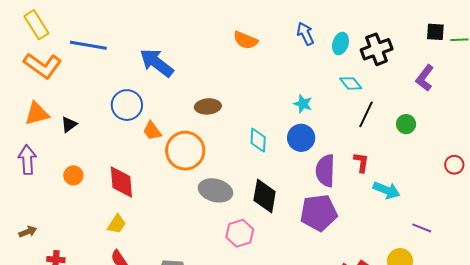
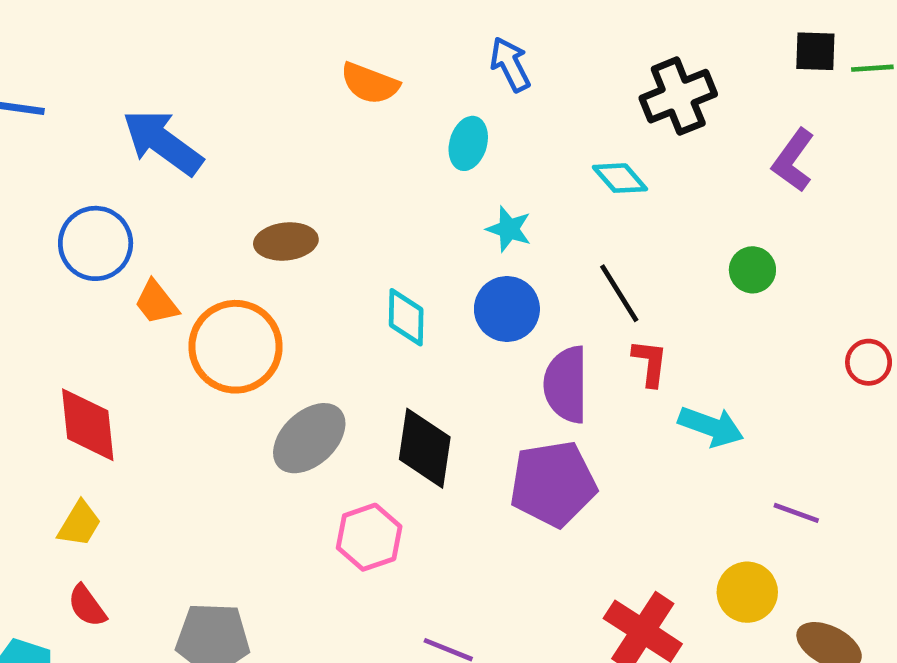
cyan ellipse: (340, 44) -> (468, 143), moved
black line: (366, 114) -> (619, 293), moved, turned -56
gray ellipse: (215, 190) -> (309, 438), turned -56

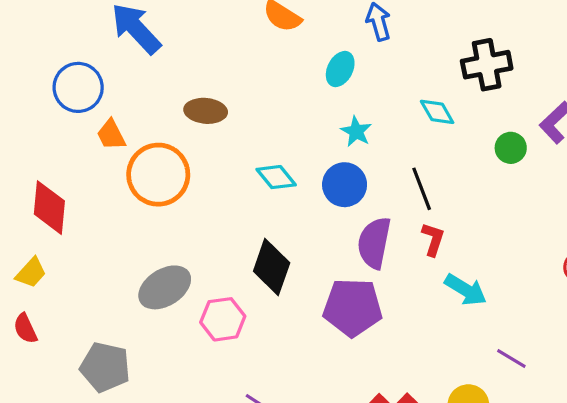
green circle: (752, 270) -> (511, 148), moved
cyan diamond: (406, 317) -> (276, 177), turned -51
gray ellipse: (309, 438) -> (165, 287), moved

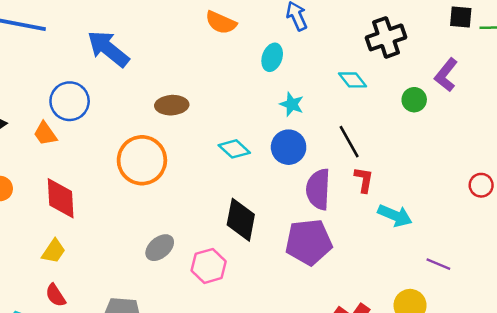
orange trapezoid: (111, 135) -> (45, 134), moved
gray ellipse: (165, 287) -> (160, 248), size x0.7

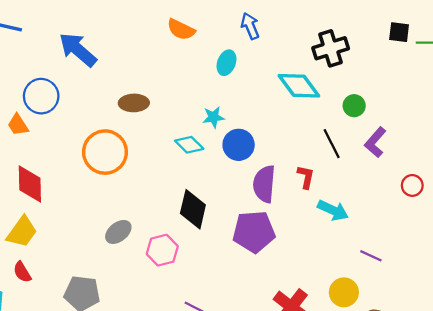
purple L-shape: (446, 75) -> (375, 142), moved
cyan diamond: (353, 80) -> (299, 86), size x1.6
cyan star: (292, 104) -> (213, 117), moved, turned -30
black line: (349, 142) -> (332, 144), moved
yellow trapezoid: (54, 251) -> (22, 232), size x1.4

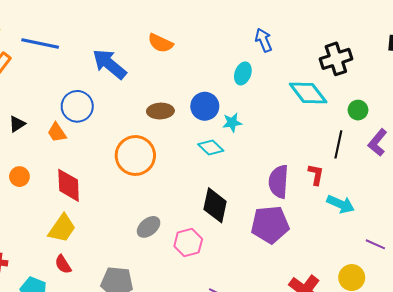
orange semicircle: (181, 29) -> (160, 43), moved
black line: (332, 144) -> (338, 144), turned 40
blue circle: (239, 145) -> (205, 106), moved

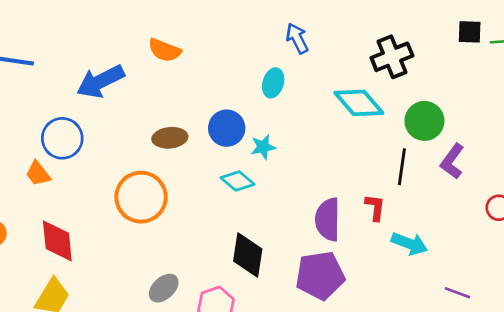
blue arrow: (109, 64) -> (100, 81), turned -63
green circle: (358, 110) -> (424, 121), size x1.5

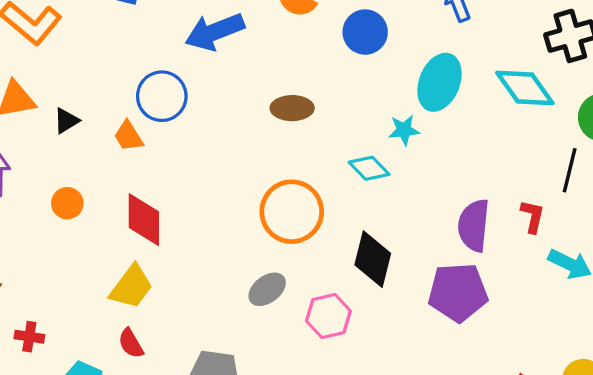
cyan ellipse: (273, 83) -> (439, 82), moved, size x1.6
blue circle: (227, 128) -> (365, 32), moved
orange circle: (141, 197) -> (292, 212), moved

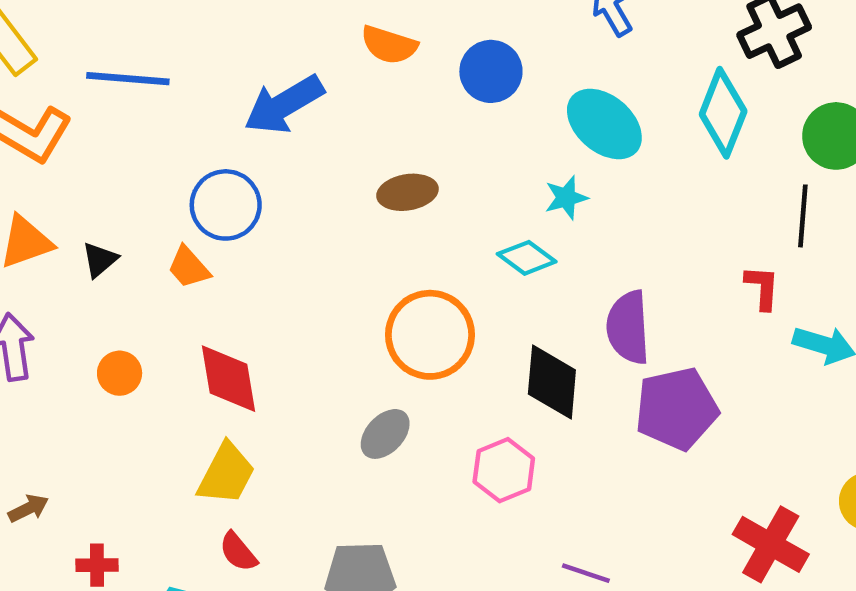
cyan ellipse: (439, 82) -> (604, 124), turned -62
cyan diamond: (525, 88) -> (723, 113), turned 66
purple semicircle: (474, 225) -> (628, 327), moved
gray ellipse: (267, 289) -> (385, 434), moved

